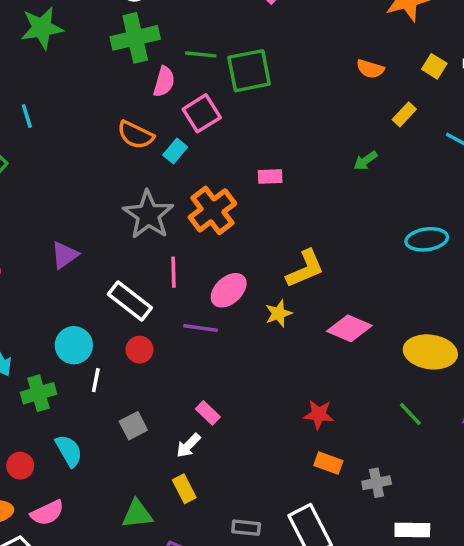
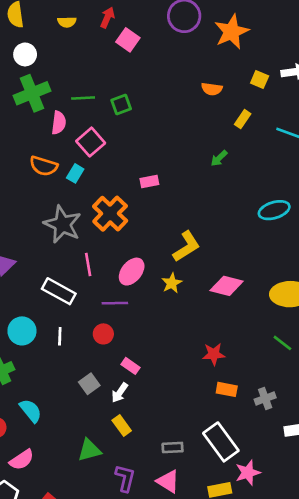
green square: (249, 71) -> (121, 105), size x0.6
red circle: (140, 350) -> (103, 334), moved
white line: (96, 380) -> (60, 336), moved
gray square: (133, 426) -> (89, 384), moved

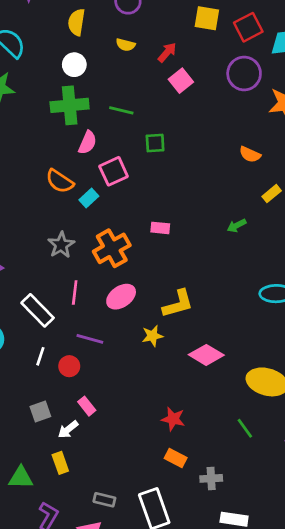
green line: (83, 98) -> (121, 110), moved
gray star: (63, 224) -> (61, 245), size x0.7
pink ellipse: (132, 272) -> (121, 297), moved
white line: (60, 336) -> (40, 356), moved

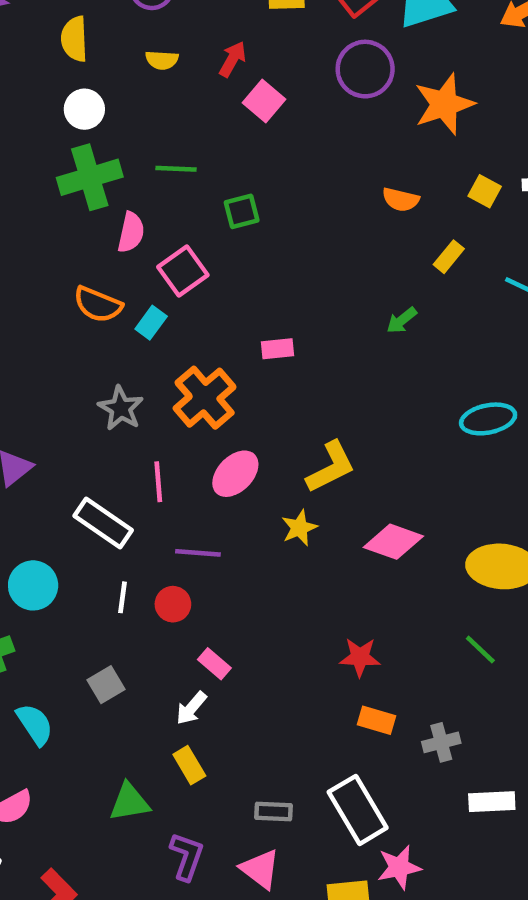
gray square: (40, 412) -> (106, 685), moved

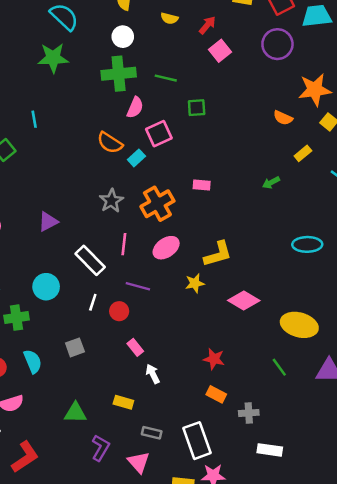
orange star: (444, 104) -> (315, 90), moved
white arrow: (191, 708) -> (153, 374), moved, turned 102
yellow rectangle: (189, 765) -> (123, 402), moved, turned -54

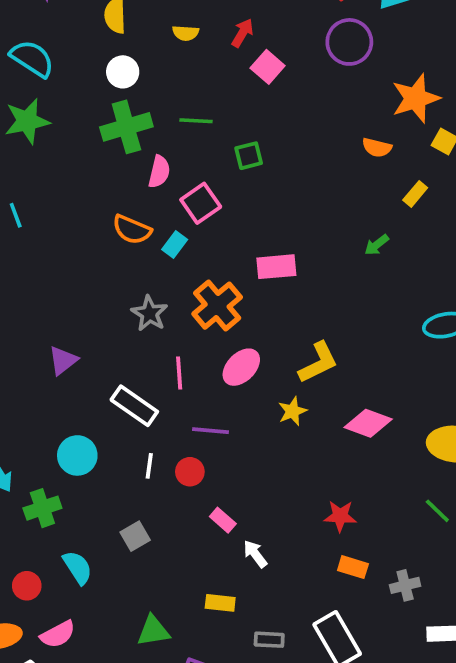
pink rectangle: (202, 185) -> (276, 267), size x1.5

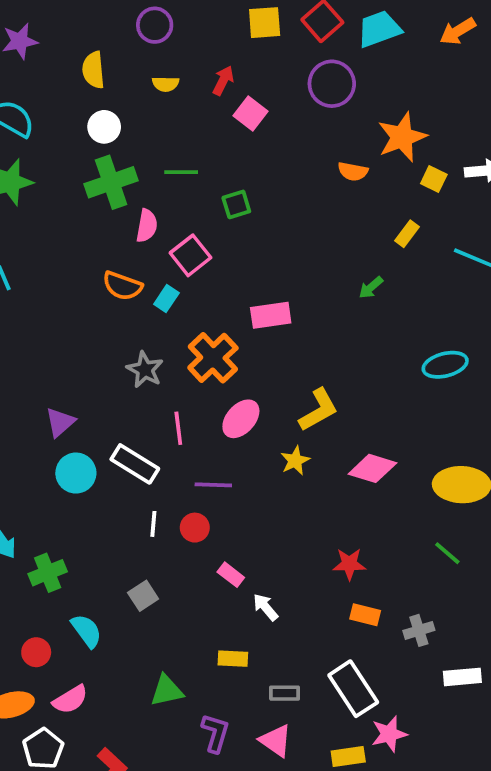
orange semicircle: (377, 148) -> (353, 171), moved
cyan circle: (77, 455) -> (76, 473), moved

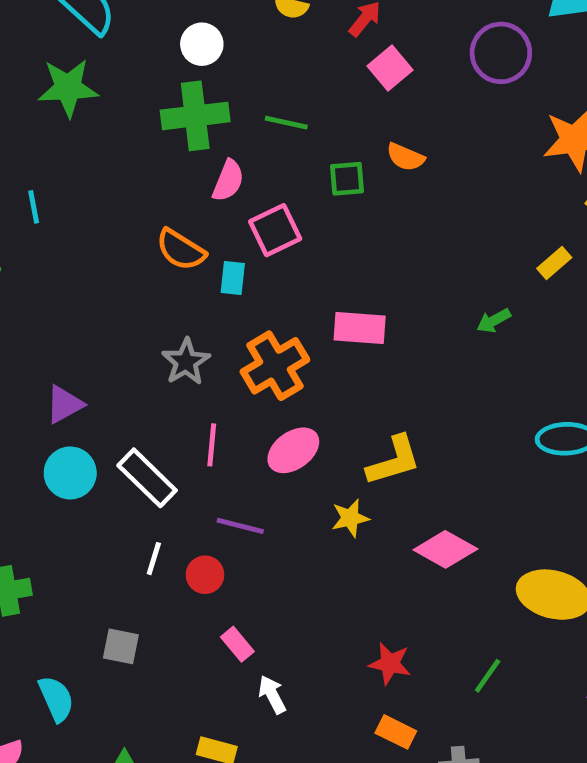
orange semicircle: (353, 171) -> (405, 157), moved
cyan rectangle: (166, 299) -> (233, 278), turned -40
green line: (447, 553) -> (488, 676), moved, turned 72
gray square: (143, 596) -> (121, 646), turned 32
cyan semicircle: (87, 631) -> (56, 699), moved

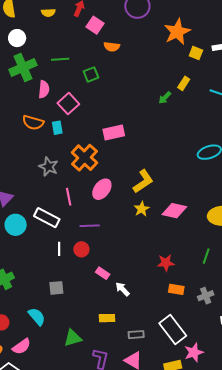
orange semicircle: (405, 157) -> (112, 47), moved
green arrow: (494, 321) -> (165, 98), moved
yellow star: (350, 518) -> (142, 209), moved

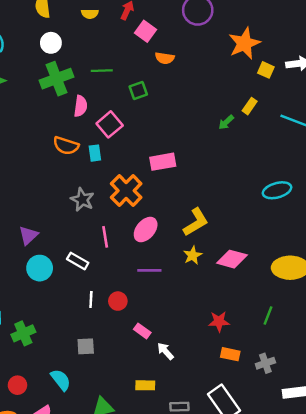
white rectangle: (47, 218) -> (78, 261), size x0.7
purple line: (90, 226) -> (149, 270), moved

